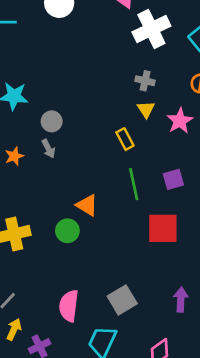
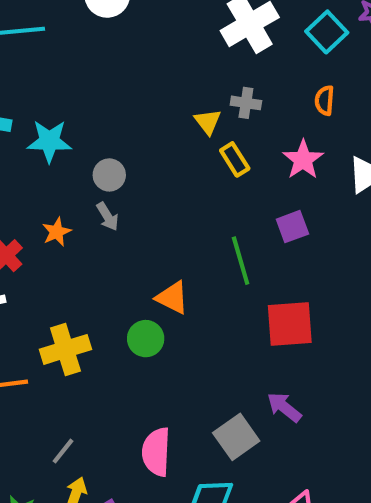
yellow triangle: (146, 109) -> (208, 122), moved
yellow rectangle: (125, 139) -> (235, 159), moved
purple square: (173, 179) -> (292, 227), moved
purple arrow: (181, 300) -> (284, 407), moved, turned -50

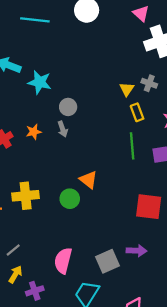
green line: (241, 261) -> (132, 146), moved
purple arrow: (284, 407) -> (137, 251), turned 132

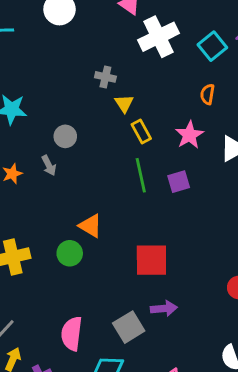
gray cross: (149, 83) -> (105, 77), moved
gray circle: (68, 107) -> (65, 136), moved
red square: (149, 207) -> (151, 260), moved

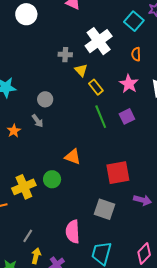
white cross: (159, 37) -> (99, 41), moved
green circle: (70, 253) -> (52, 179), moved
purple arrow: (164, 308) -> (143, 200), moved, turned 30
gray square: (129, 327) -> (105, 209), moved, turned -30

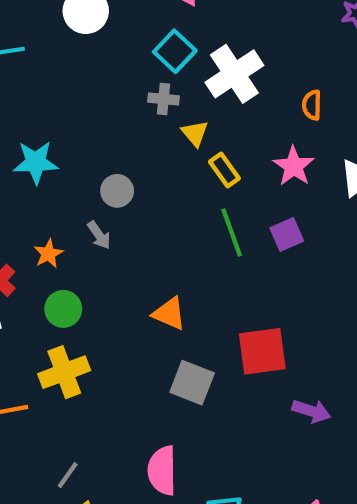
cyan square: (134, 21) -> (175, 51), moved
green circle: (52, 179) -> (63, 309), moved
gray square: (105, 209) -> (192, 383), moved

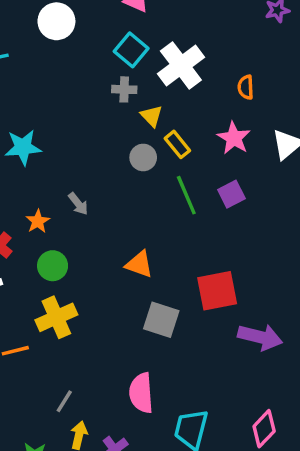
gray circle: (117, 191) -> (143, 157), moved
purple arrow: (311, 411) -> (260, 337), size x1.4

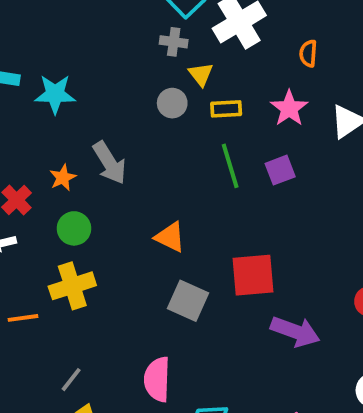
yellow rectangle: (177, 144) -> (226, 109), turned -60
gray circle: (143, 157) -> (172, 103), moved
gray arrow: (78, 204) -> (110, 163), size x1.6

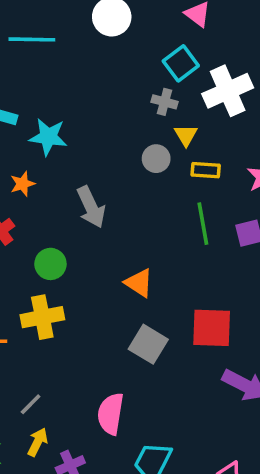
orange star: (63, 178) -> (22, 184), moved

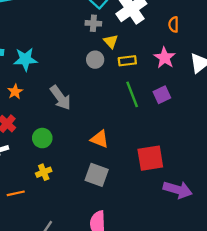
yellow cross: (42, 317) -> (44, 172), size x0.6
gray square: (148, 344) -> (97, 175), moved

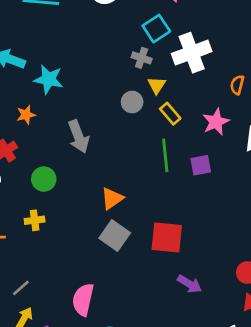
yellow rectangle: (127, 61) -> (170, 114), turned 42
orange triangle: (100, 139) -> (112, 198), turned 48
gray square: (97, 175) -> (115, 236), moved
purple arrow: (178, 190) -> (189, 284), size x0.7

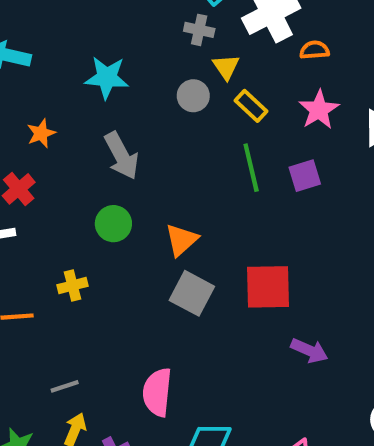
cyan star: (49, 79) -> (107, 78), moved
orange semicircle: (237, 85) -> (314, 50), moved, turned 78
green circle: (44, 179) -> (113, 224), moved
gray line: (21, 288) -> (65, 386), turned 30

